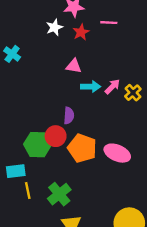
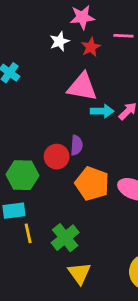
pink triangle: (74, 66) -> (82, 87), size x1.6
red circle: (56, 136) -> (57, 157), moved
green hexagon: (37, 145) -> (22, 175), moved

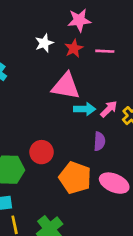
pink star: (82, 17) -> (79, 20), moved
pink line: (123, 36) -> (105, 51), moved
purple semicircle: (77, 145) -> (99, 141), moved

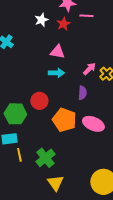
pink line: (105, 51) -> (86, 16), moved
pink triangle: (66, 86) -> (57, 52), size x0.7
cyan arrow: (85, 109) -> (56, 73), moved

